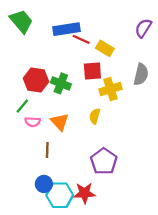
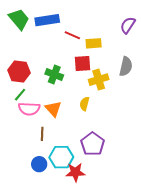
blue rectangle: (66, 29) -> (47, 20), moved
yellow rectangle: (105, 48) -> (94, 43), turned -35
red hexagon: (36, 80) -> (19, 72), moved
pink semicircle: (33, 122) -> (29, 109), size x1.5
cyan hexagon: (60, 195) -> (61, 157), moved

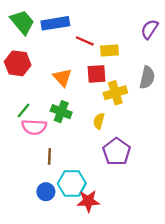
red hexagon: (19, 72) -> (18, 63), moved
green cross: (54, 75) -> (61, 112), moved
orange triangle: (53, 109) -> (62, 77), moved
purple pentagon: (93, 144) -> (117, 152), moved

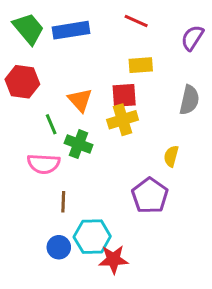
red line: (85, 41) -> (136, 21), moved
yellow cross: (115, 93) -> (123, 120), moved
green line: (24, 110) -> (51, 124), moved, turned -63
yellow semicircle: (99, 121) -> (171, 156), moved

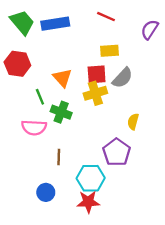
gray semicircle: (189, 100) -> (123, 78), moved, turned 30
brown line: (63, 202) -> (59, 157), moved
cyan hexagon: (92, 237) -> (91, 178), moved

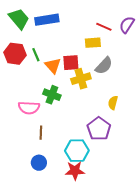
red line: (106, 17) -> (104, 27), moved
red square: (97, 74) -> (71, 63), moved
green line: (40, 97) -> (36, 55), moved
brown line: (59, 157) -> (41, 133), moved

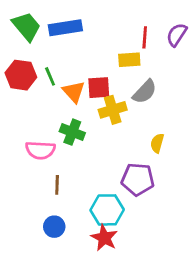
red line: (104, 27) -> (145, 37), turned 70
purple pentagon: (99, 129) -> (138, 179), turned -30
red star: (75, 171) -> (104, 238), turned 30

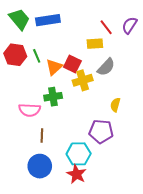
red line: (145, 37) -> (106, 27), turned -42
red square: (99, 88) -> (72, 64), turned 30
orange triangle: (74, 92) -> (54, 67), turned 30
green cross: (72, 132) -> (53, 97), turned -30
blue circle: (54, 227) -> (40, 166), size x1.5

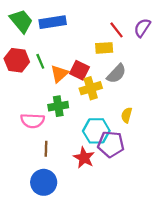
cyan hexagon: (79, 154) -> (96, 131), moved
red star: (76, 174) -> (84, 158), moved

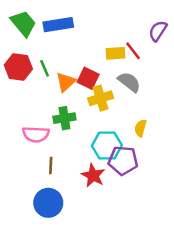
red line: (116, 30) -> (133, 51), moved
gray semicircle: (116, 74) -> (129, 82), turned -95

